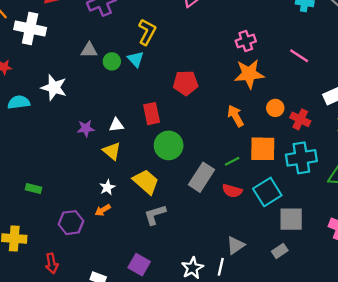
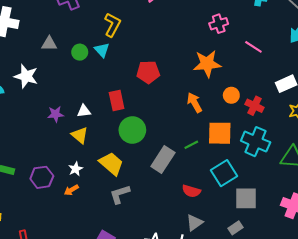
pink cross: (246, 41) -> (219, 24), moved
gray triangle: (89, 50) -> (49, 44), moved
cyan cross: (301, 158) -> (256, 142), turned 32
red semicircle: (232, 191) -> (191, 191), moved
purple hexagon: (71, 223) -> (42, 177), moved

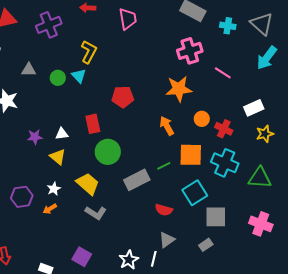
pink cross: (219, 24) -> (190, 51), size x1.4
gray rectangle: (163, 159) -> (137, 180), turned 30
gray L-shape: (120, 194) -> (96, 213), turned -130

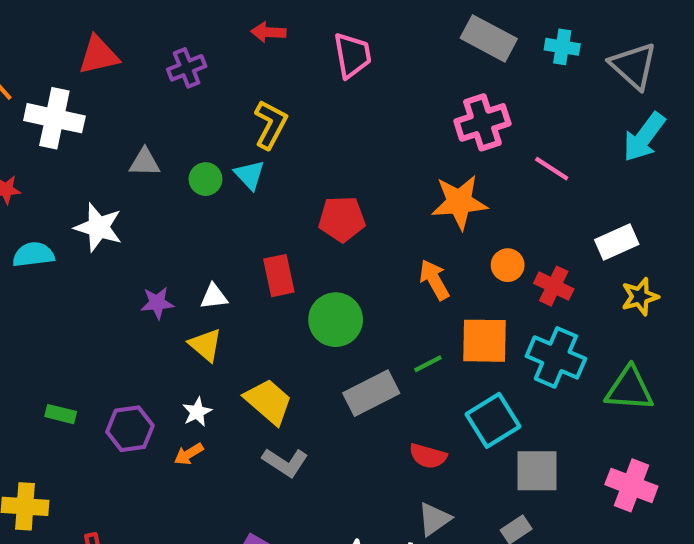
purple cross: (49, 25) -> (187, 68), size x0.7
cyan cross: (228, 26) -> (562, 47), moved
green circle: (108, 152) -> (336, 320), moved

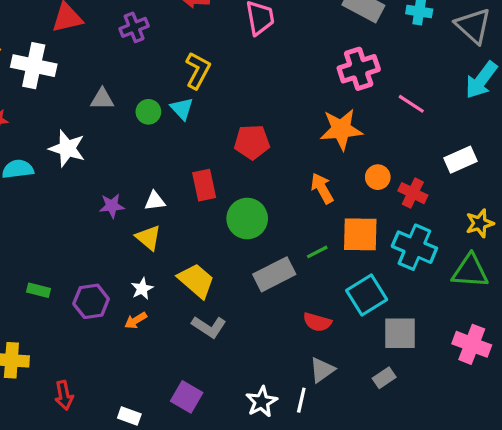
yellow star: (640, 297) -> (480, 223), moved

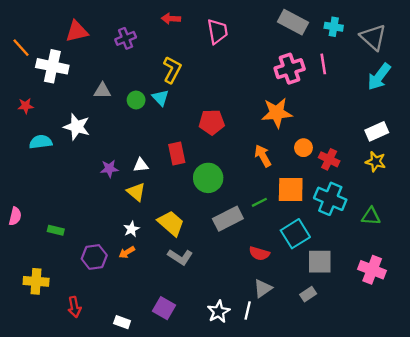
pink line: (411, 104) -> (323, 64), moved, turned 48
white rectangle: (461, 160) -> (377, 131), moved
yellow star: (480, 223) -> (376, 162), moved, turned 30
green triangle: (470, 271) -> (371, 216), size x0.7
purple hexagon: (91, 301) -> (94, 257), moved

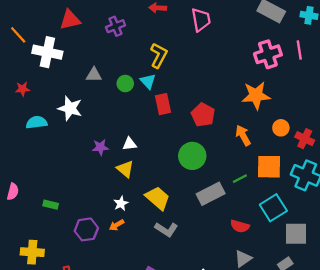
red pentagon: (212, 122) -> (203, 115), moved, turned 30
red rectangle: (177, 153) -> (163, 104), moved

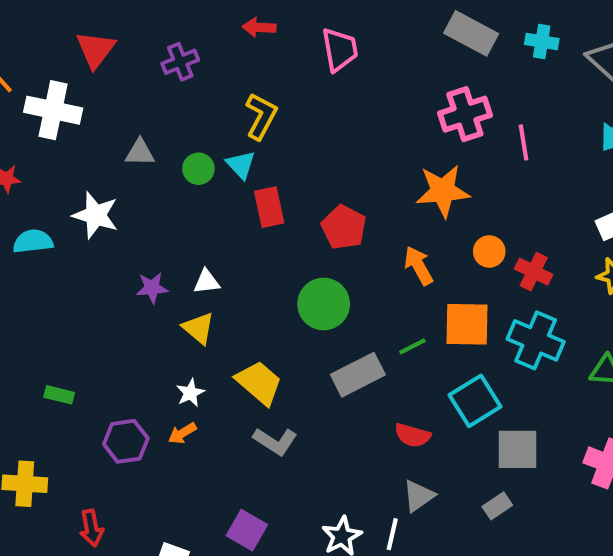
red triangle: (70, 20) -> (95, 50), turned -40
pink line: (299, 50) -> (524, 142), moved

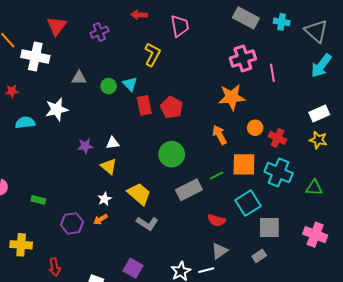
yellow L-shape: (261, 116) -> (152, 54), moved
white star: (95, 215) -> (57, 109), turned -30
red pentagon: (344, 227) -> (172, 107), moved
white line: (392, 534) -> (206, 270), turned 63

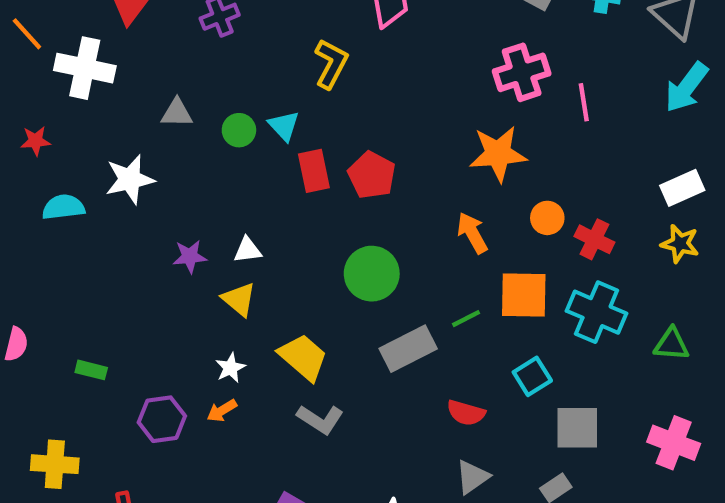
cyan square: (248, 203) -> (532, 376), size x0.7

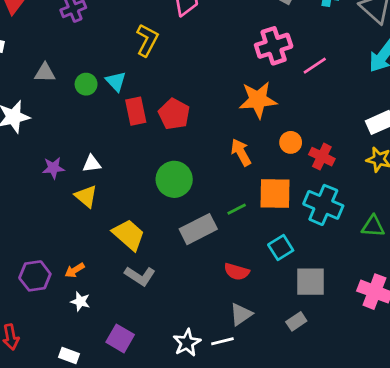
pink line: (584, 102) -> (315, 66), turned 65
white star: (230, 368) -> (80, 302), moved, turned -30

